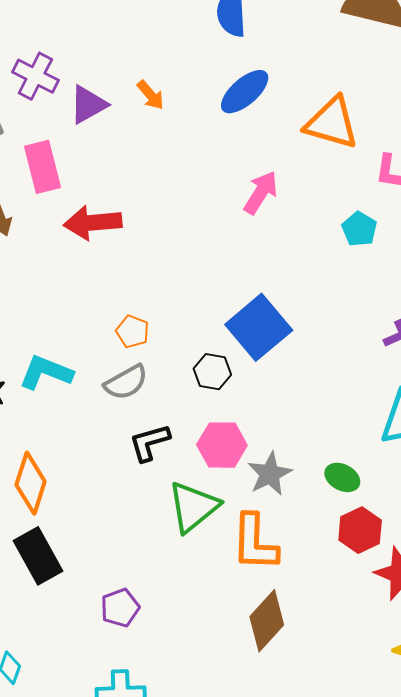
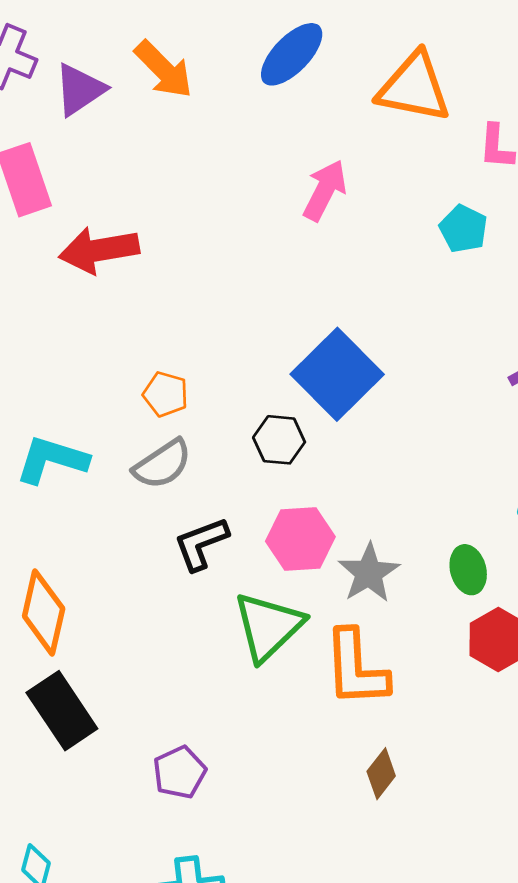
orange arrow: (151, 95) -> (164, 69), size x1.5
green ellipse: (342, 477) -> (468, 570), turned 52
brown diamond: (267, 621) -> (381, 774), size x0.6

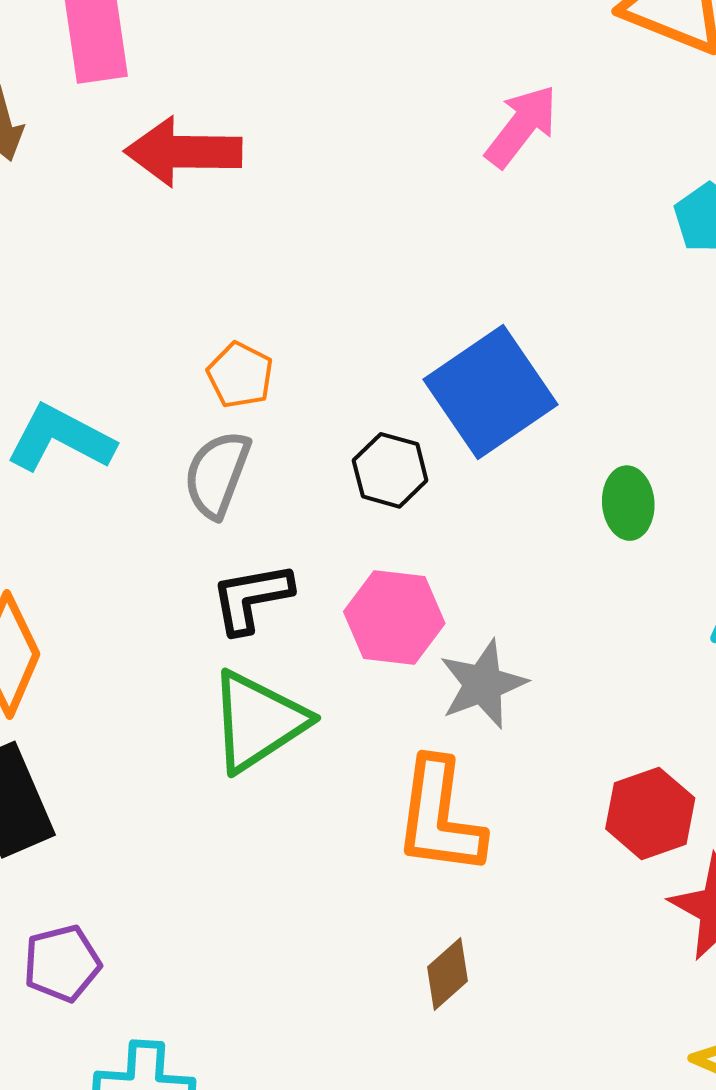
gray semicircle: (162, 464) -> (217, 474), turned 134
green ellipse: (468, 570) -> (628, 503), moved
green triangle: (268, 626) -> (258, 721), moved
purple pentagon: (180, 772) -> (62, 963), moved

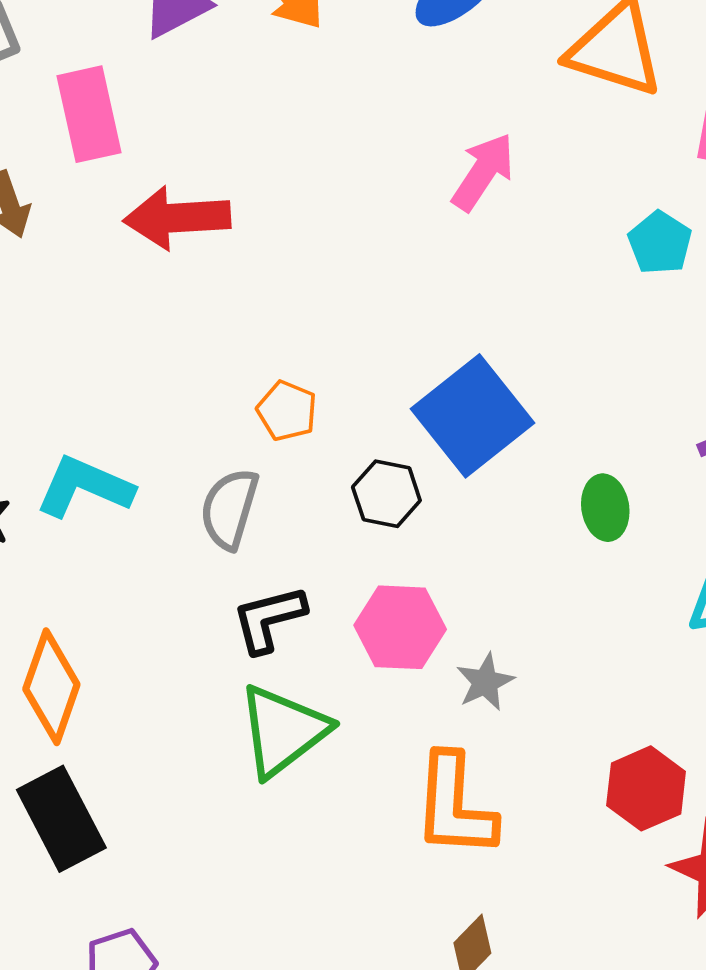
orange pentagon: (240, 375) -> (287, 411), moved
gray star: (483, 684) -> (485, 682), size x0.7

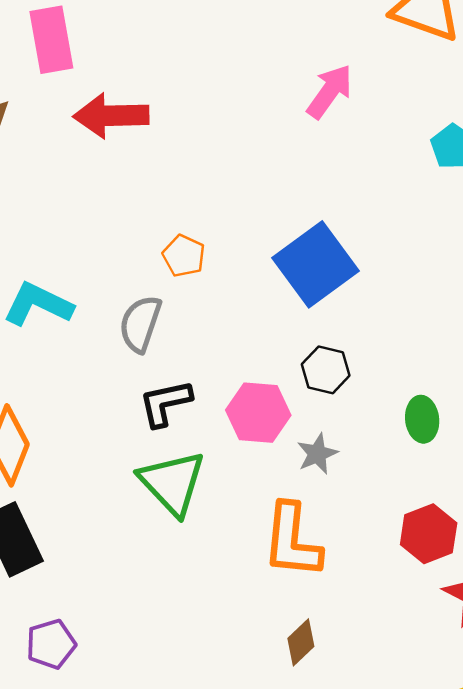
black hexagon: (386, 494) -> (326, 370), moved
green ellipse: (605, 508) -> (422, 419), moved
green triangle: (283, 731) -> (172, 483), turned -38

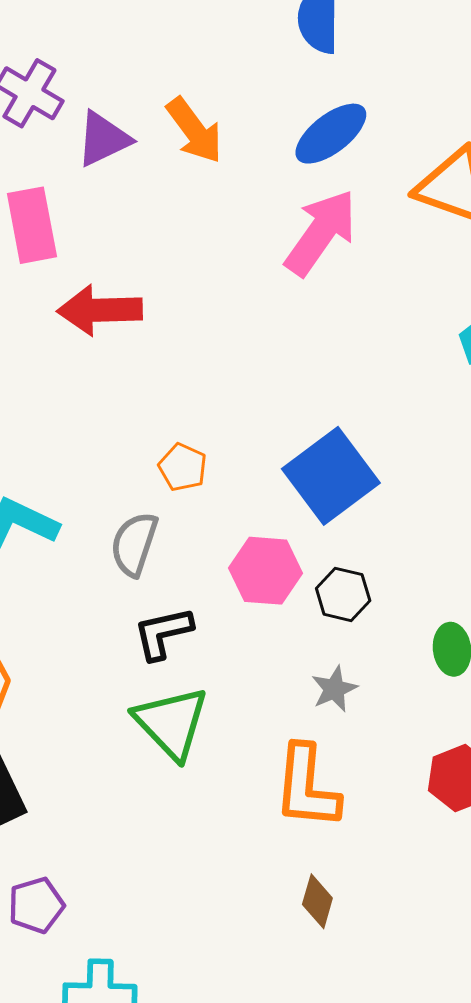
pink arrow: (330, 91) -> (321, 233), moved, size x1.4
pink hexagon: (258, 413) -> (266, 571), moved
brown diamond: (301, 642) -> (317, 901), turned -30

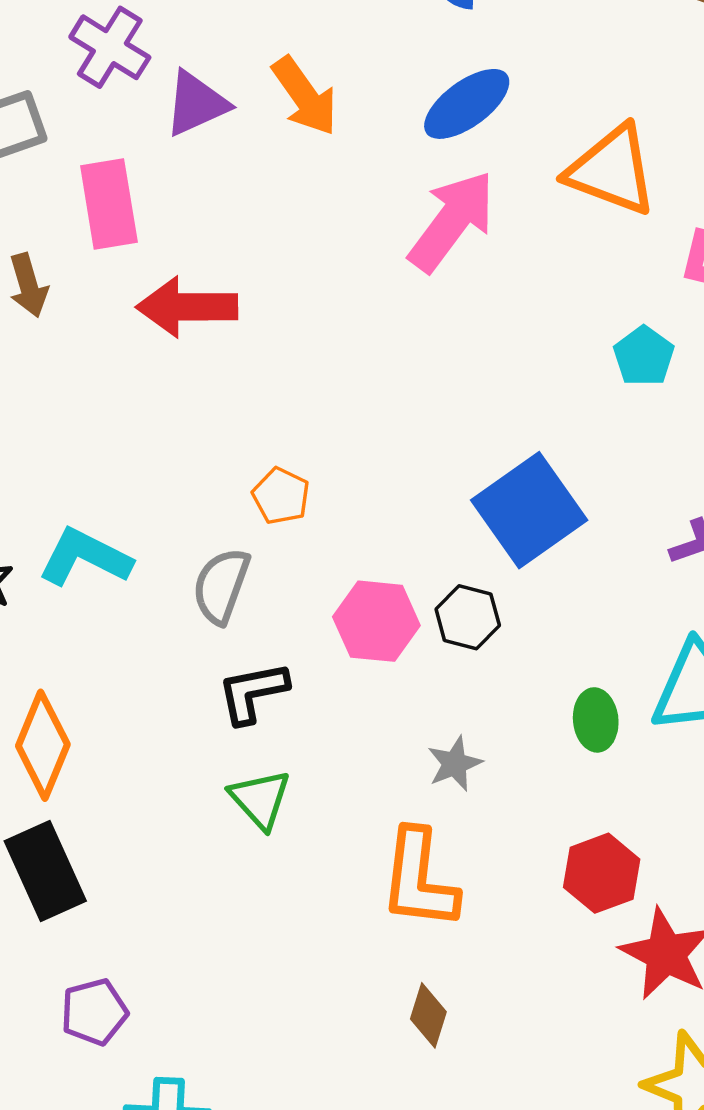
blue square: (331, 476) -> (529, 510), moved
black hexagon: (343, 594) -> (468, 617), moved
green triangle: (171, 723) -> (260, 799), size x0.7

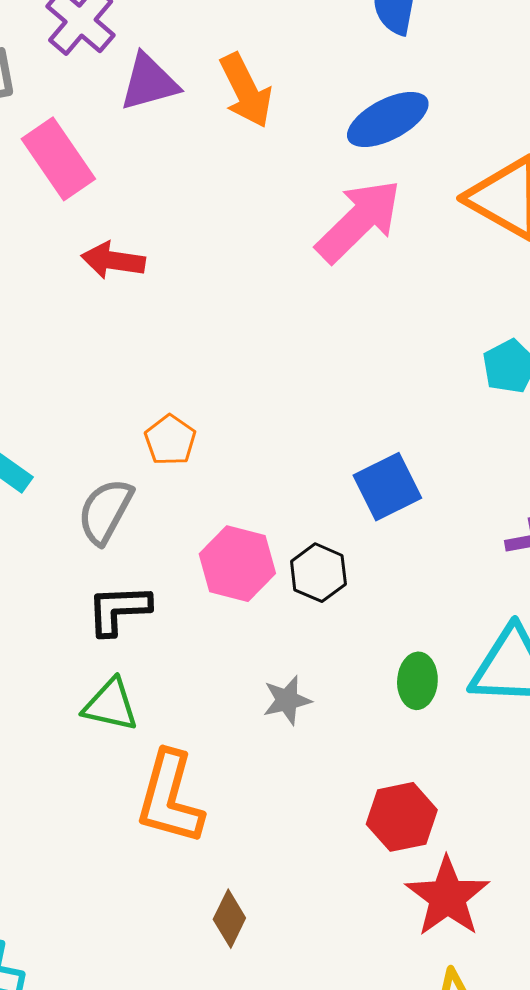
pink rectangle: (109, 204) -> (58, 159), turned -34
red arrow: (187, 307) -> (113, 260), size x0.7
blue square: (529, 510) -> (387, 487), size x0.7
green triangle: (260, 799) -> (110, 705), turned -44
orange L-shape: (419, 879) -> (170, 798), moved

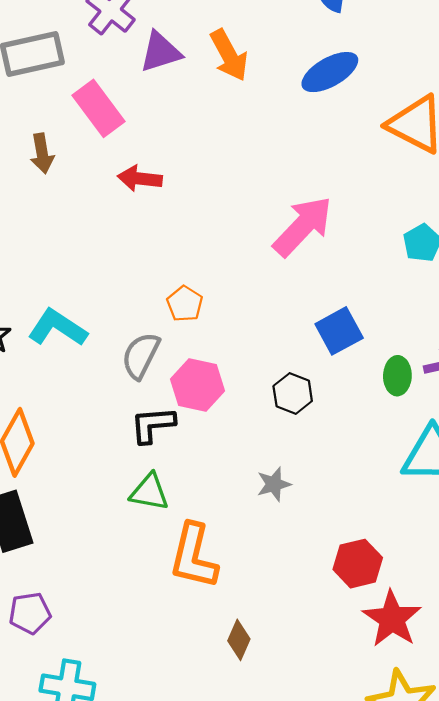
pink arrow: (359, 221) -> (303, 226), moved
pink hexagon: (237, 564) -> (197, 385), moved
green ellipse: (417, 681) -> (397, 376), moved

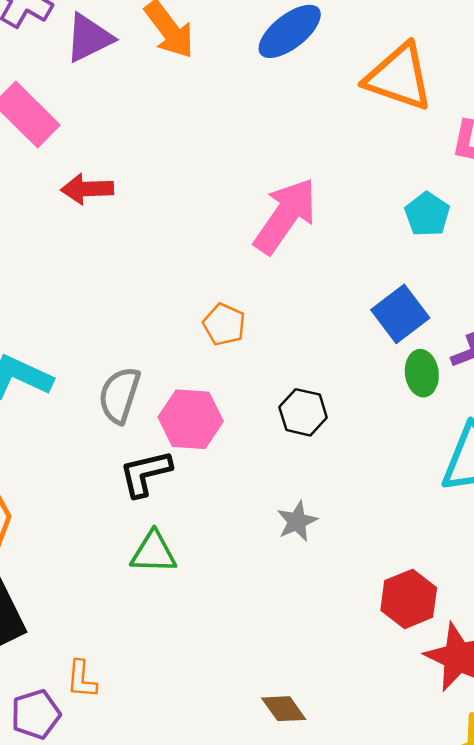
orange pentagon: (185, 304) -> (224, 324), moved
blue square: (339, 331) -> (400, 314), moved
orange L-shape: (194, 556) -> (82, 679), moved, size x0.5
brown diamond: (239, 640) -> (284, 709), turned -51

